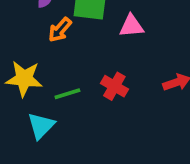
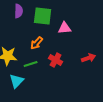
orange arrow: (60, 30) -> (37, 43), moved

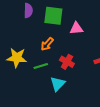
cyan triangle: (17, 81) -> (58, 84), moved

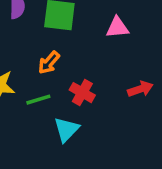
pink triangle: (76, 28) -> (117, 27), moved

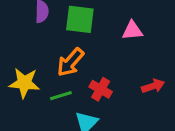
orange arrow: (49, 63) -> (70, 62), size x1.4

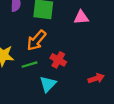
red arrow: (153, 86) -> (96, 78), moved

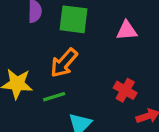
red cross: (58, 60) -> (125, 90), moved

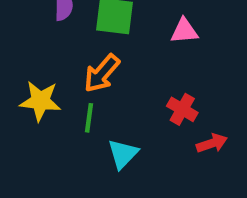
green line: (54, 97) -> (89, 118), turned -65

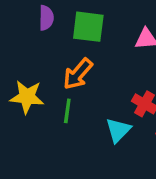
cyan triangle: (123, 154) -> (118, 130), moved

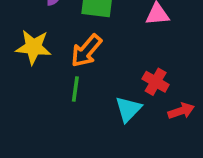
yellow star: (27, 97) -> (33, 47), moved

